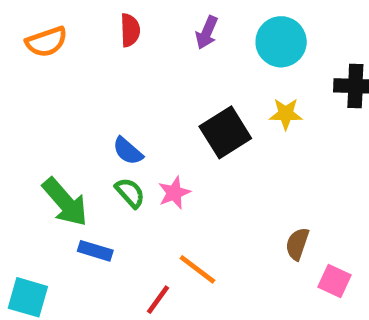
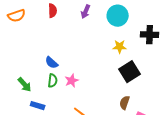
black square: (225, 132) -> (130, 72), moved
green semicircle: (130, 193) -> (53, 81), turned 48
green arrow: (65, 202) -> (25, 85), size x0.7

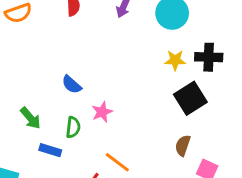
black cross: (150, 35) -> (209, 57), moved
green semicircle: (53, 81) -> (73, 127), moved

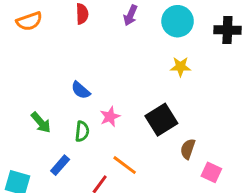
black cross: (209, 57) -> (227, 30), moved
black square: (190, 98) -> (161, 120), moved
blue rectangle: (50, 150) -> (60, 165), moved, turned -66

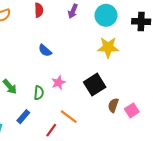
yellow star: (180, 67) -> (108, 47), size x1.5
blue semicircle: (81, 90) -> (45, 50), moved
pink square: (211, 172) -> (132, 110), moved, turned 32

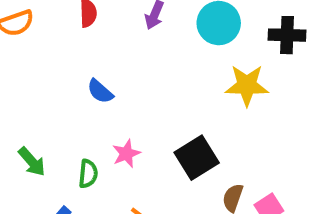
yellow star: (108, 47) -> (247, 85), moved

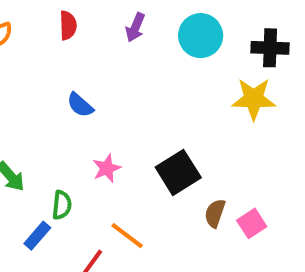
yellow star: (247, 85) -> (254, 99), moved
green semicircle: (88, 174) -> (62, 205), moved

